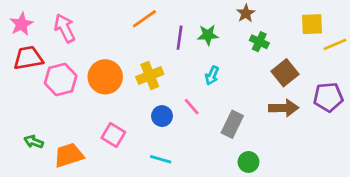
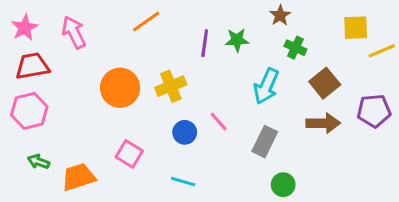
orange line: (144, 19) -> (146, 22), moved
cyan arrow: (212, 75) -> (266, 86), moved, size x1.6
pink hexagon: (61, 80) -> (29, 111), moved

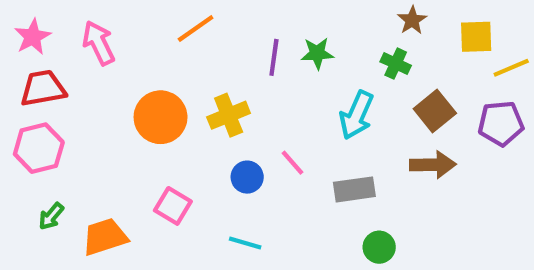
brown star: (280, 15) -> (412, 20), moved
purple pentagon: (374, 111) -> (501, 123), moved
gray rectangle: (265, 142) -> (354, 189), turned 56
green arrow: (38, 162) -> (51, 216), turned -70

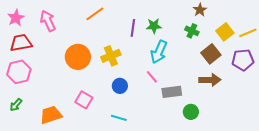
yellow square: (476, 37) -> (225, 32), moved, turned -36
cyan arrow: (356, 115) -> (159, 52), moved
pink line: (293, 163) -> (152, 77), moved
green arrow: (51, 216) -> (16, 105), moved
green circle: (379, 247) -> (191, 112), moved

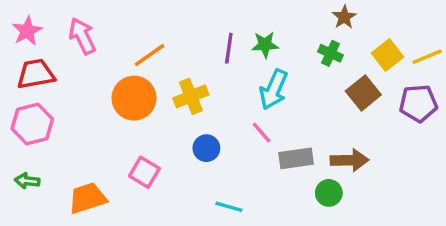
orange line: (95, 14) -> (150, 55), moved
brown arrow: (210, 80) -> (349, 160), moved
green arrow: (16, 105) -> (27, 181), turned 56
cyan line: (119, 118) -> (229, 207), moved

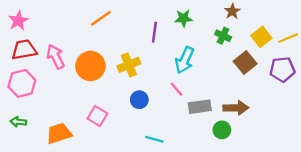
pink arrow: (82, 36) -> (56, 57), moved
green star: (265, 45) -> (183, 18), moved
orange line: (150, 55) -> (101, 18), moved

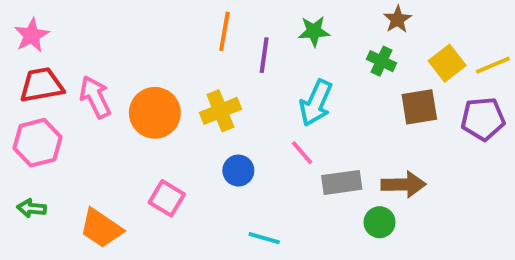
orange line: (101, 18) -> (224, 31), moved, turned -45
brown square: (245, 62) -> (419, 107), turned 30
orange trapezoid: (59, 133) -> (101, 228), turned -128

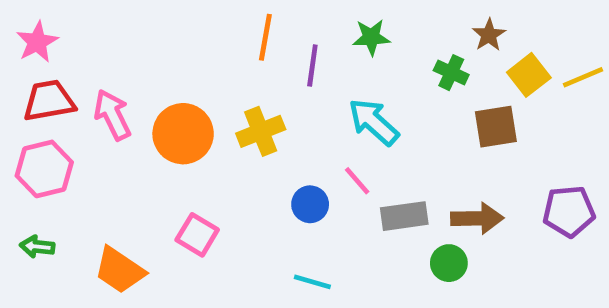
brown star: (397, 19) -> (489, 35), moved
cyan arrow: (316, 103) -> (374, 122), turned 108
purple pentagon: (483, 119) -> (569, 211), moved
blue circle: (238, 171) -> (310, 204), moved

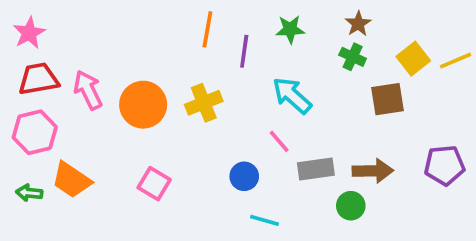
brown star: (489, 35) -> (358, 24), moved
blue circle: (310, 204) -> (244, 176), moved
orange trapezoid: (120, 270) -> (71, 180), moved
cyan line: (312, 282) -> (264, 220), moved

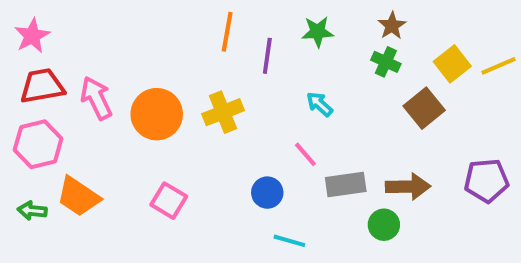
cyan arrow: (292, 95) -> (320, 104), size x0.6
brown square: (388, 99) -> (424, 108), turned -30

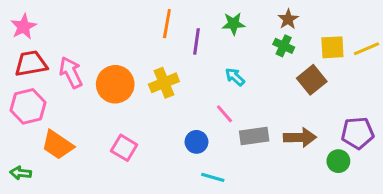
yellow square: (452, 64) -> (332, 47), turned 35
green arrow: (32, 211) -> (21, 173), moved
green circle: (384, 225) -> (338, 161), moved

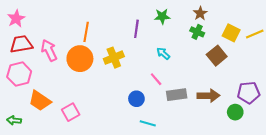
orange line: (167, 24) -> (86, 32), moved
yellow square: (332, 47) -> (231, 33), turned 30
pink square: (124, 148) -> (71, 112), moved, turned 30

